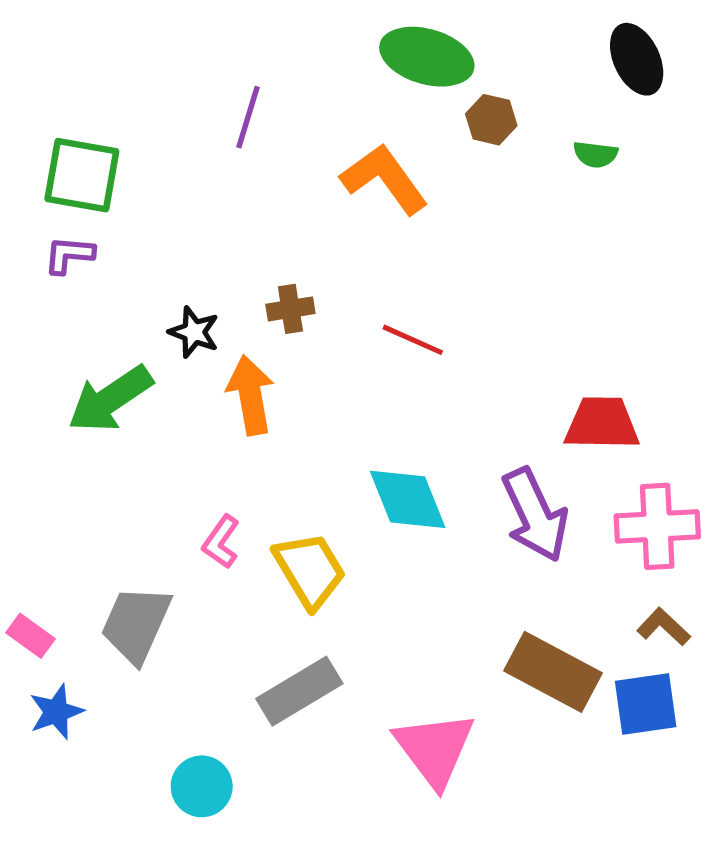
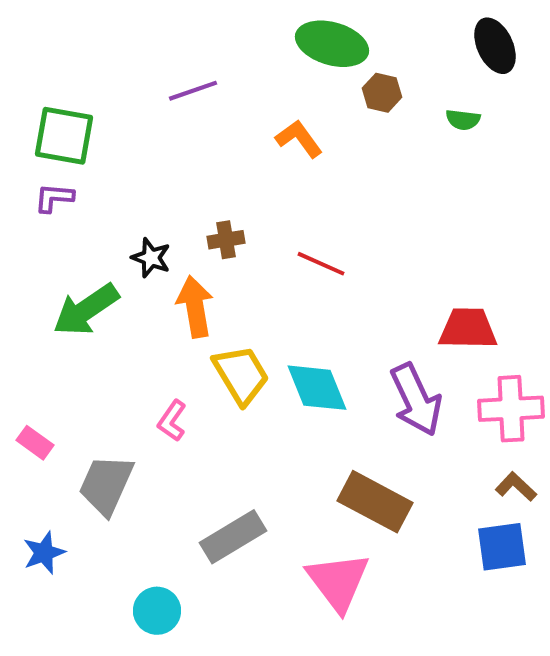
purple line: (248, 117) -> (193, 91), turned 54
orange L-shape: (384, 179) -> (299, 139), size x0.7
yellow trapezoid: (310, 570) -> (241, 375), moved
pink rectangle: (30, 636) -> (35, 443), moved
brown rectangle: (553, 672) -> (375, 502), moved

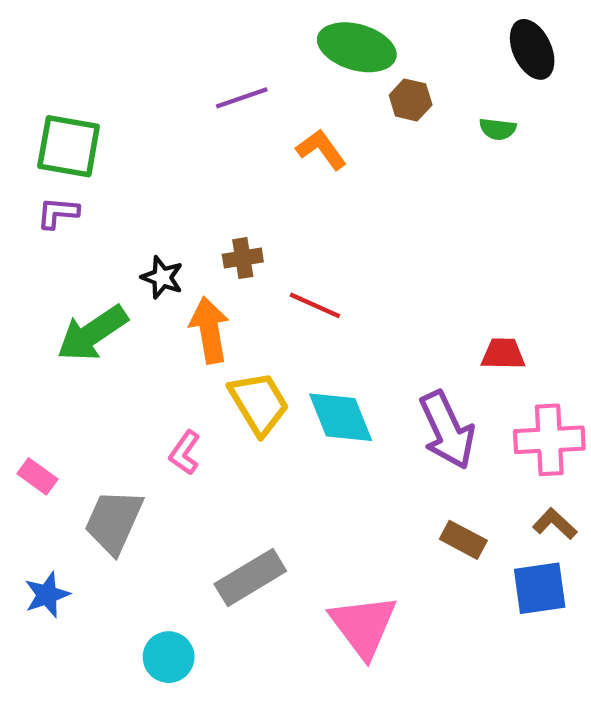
purple line: (193, 91) -> (242, 98), moved
red line: (321, 264) -> (315, 305), moved
red trapezoid: (468, 329) -> (503, 354), size x0.7
brown rectangle: (375, 502) -> (463, 540), moved, size x0.6

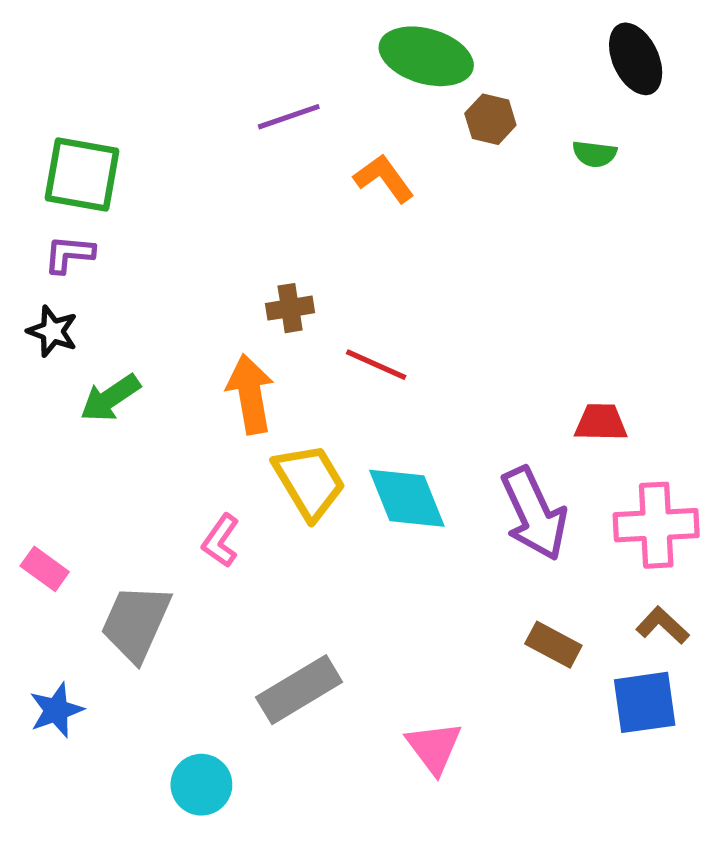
black star: (162, 277) -> (52, 331), moved
green arrow: (92, 333) -> (110, 398), size x0.7
pink triangle: (363, 626) -> (434, 747), size x0.7

